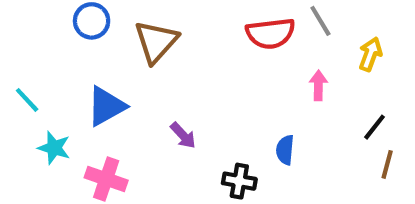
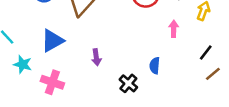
purple arrow: (183, 135) -> (96, 57), turned 35
brown line: (387, 164) -> (213, 74), turned 35
black cross: (239, 181) -> (128, 83), turned 30

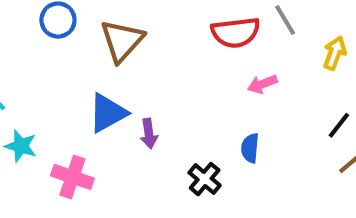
pink arrow: (174, 29) -> (262, 84), moved, turned -112
blue triangle: (52, 41) -> (108, 113), moved

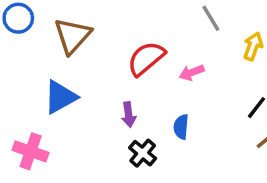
red semicircle: (236, 32) -> (146, 58), moved, turned 147
purple arrow: (149, 134) -> (129, 115), moved

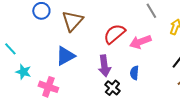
pink arrow: (192, 72) -> (140, 42), size x1.5
purple arrow: (129, 115) -> (104, 66), size x1.5

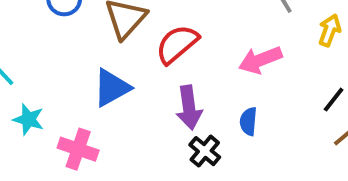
red semicircle: (114, 34) -> (177, 44), moved

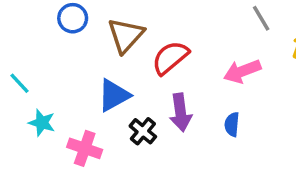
black cross: (205, 151) -> (143, 131), moved

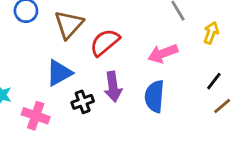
blue semicircle: (232, 124) -> (154, 96), size x1.6
black cross: (143, 131) -> (83, 102), turned 30

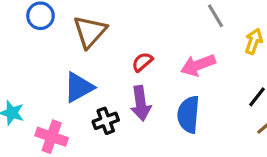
red semicircle: (105, 42) -> (142, 62), moved, size x0.6

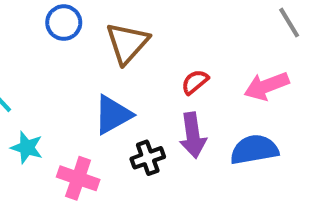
blue semicircle: (188, 114) -> (254, 150), turned 75

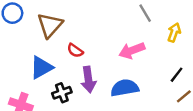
red semicircle: (195, 82) -> (75, 51), moved, turned -105

